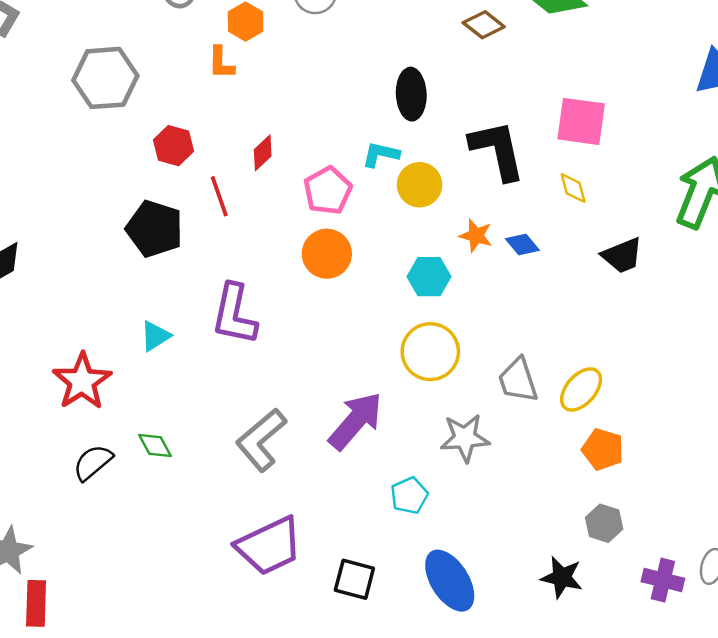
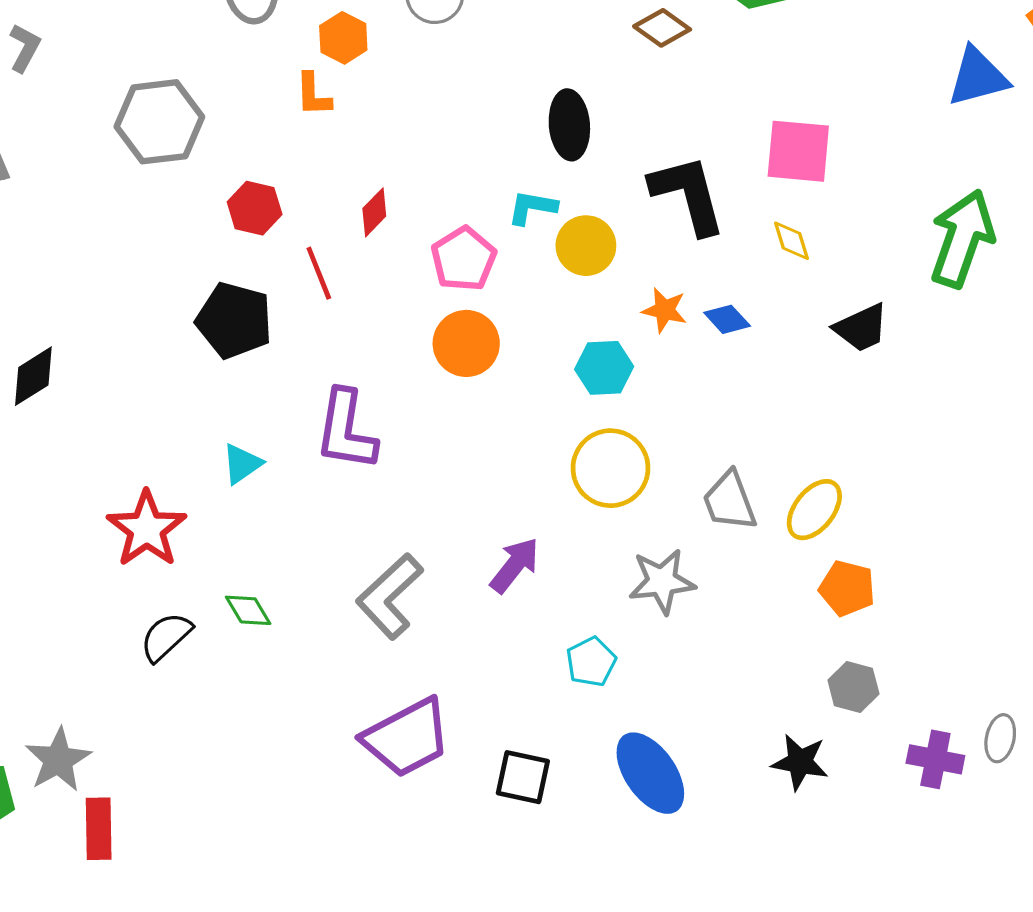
purple arrow: (355, 421) -> (515, 565), size x0.7

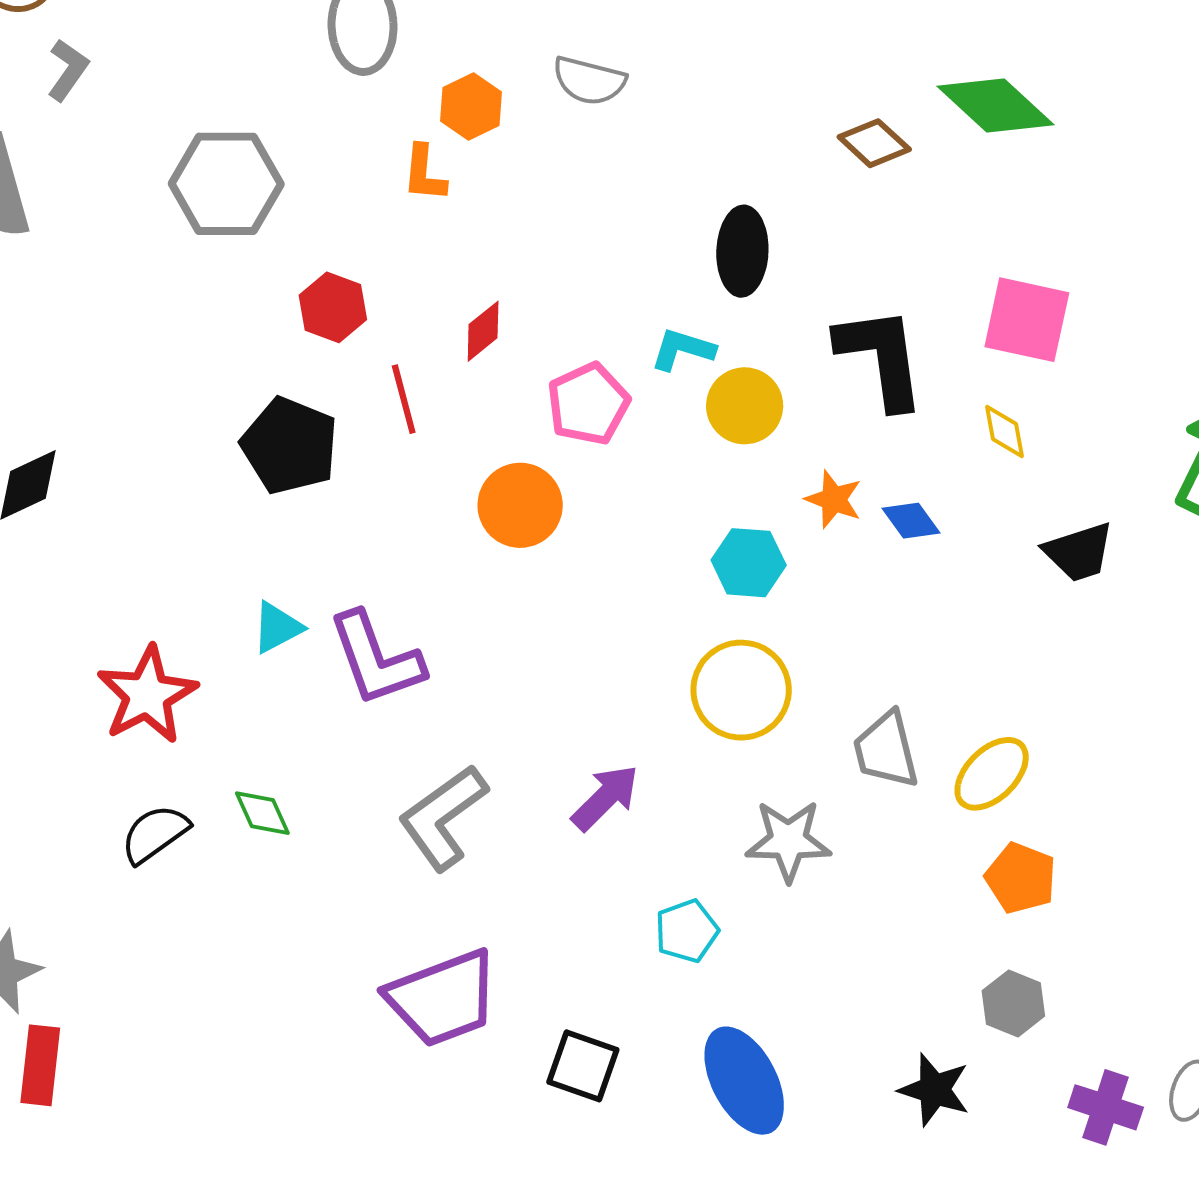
orange circle: (466, 343) -> (520, 505), moved
purple L-shape: (346, 430) -> (376, 659), moved, turned -36

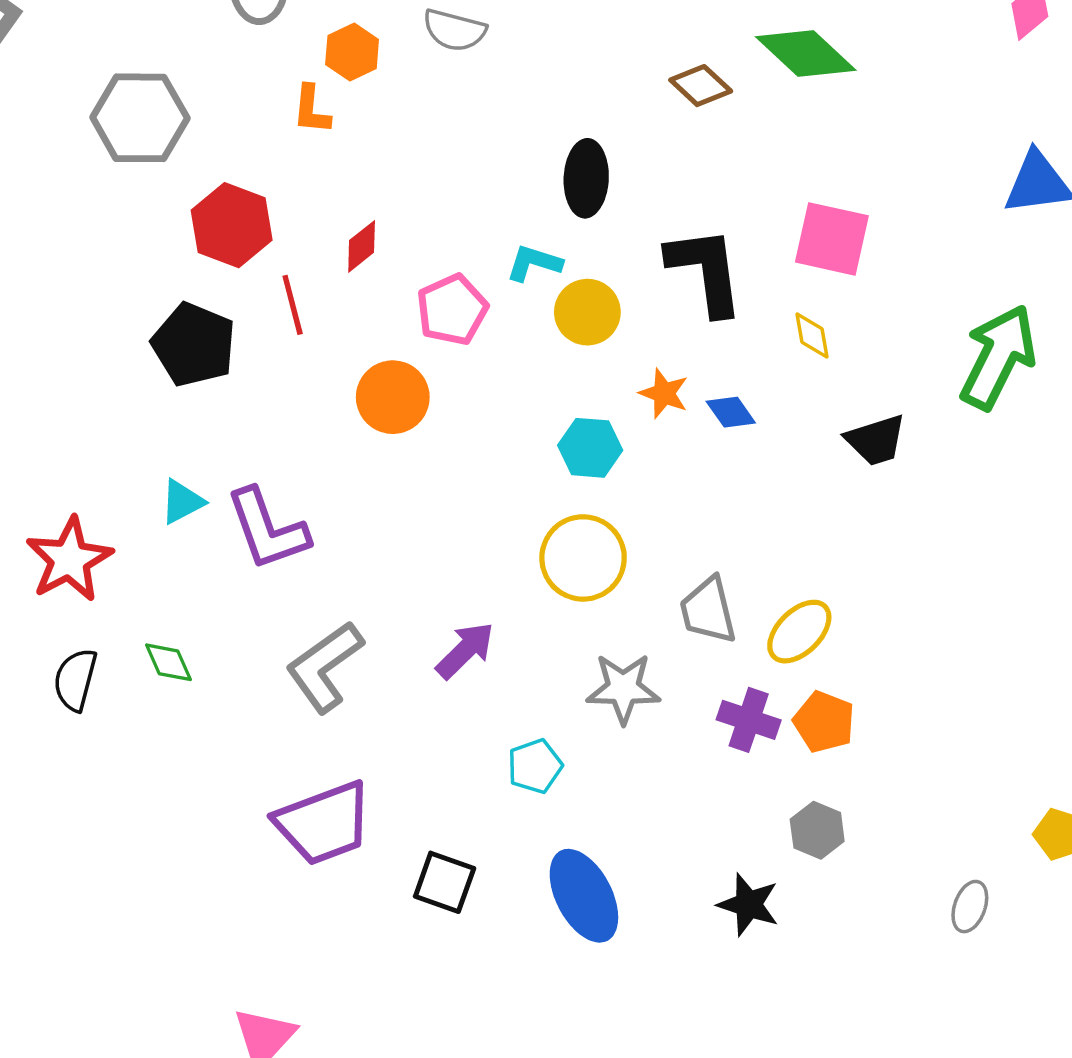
red hexagon: (333, 307) -> (232, 225), size x1.4
black semicircle: (155, 834) -> (75, 680), turned -40
purple cross: (1106, 1107) -> (749, 720), moved

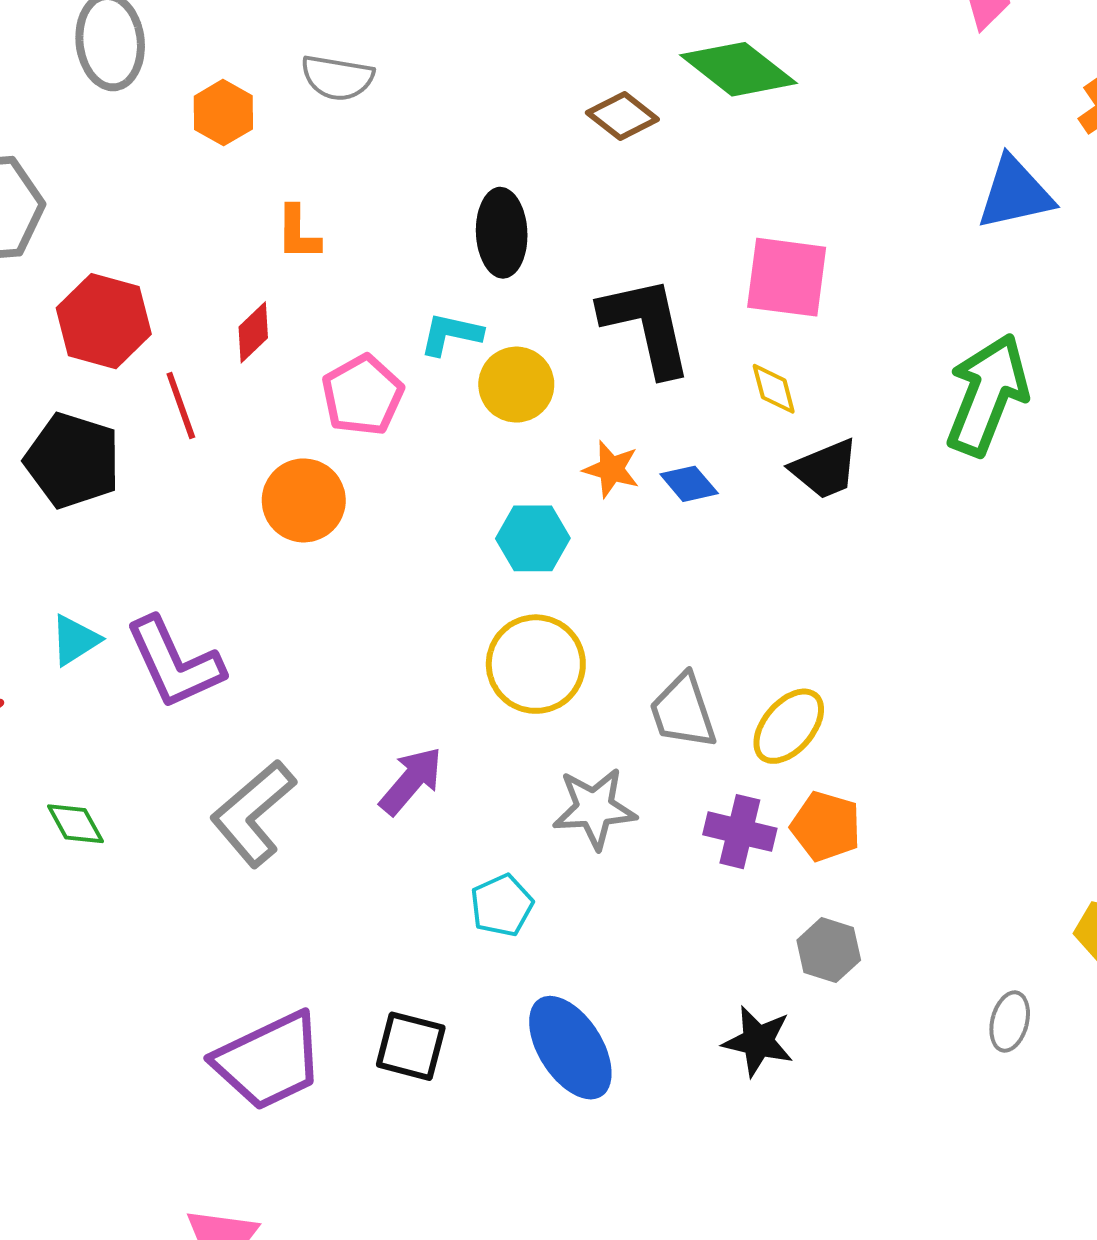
orange L-shape: (311, 110) -> (298, 233), moved
black trapezoid: (876, 440) -> (825, 469), moved
purple trapezoid: (324, 823) -> (269, 1061), moved

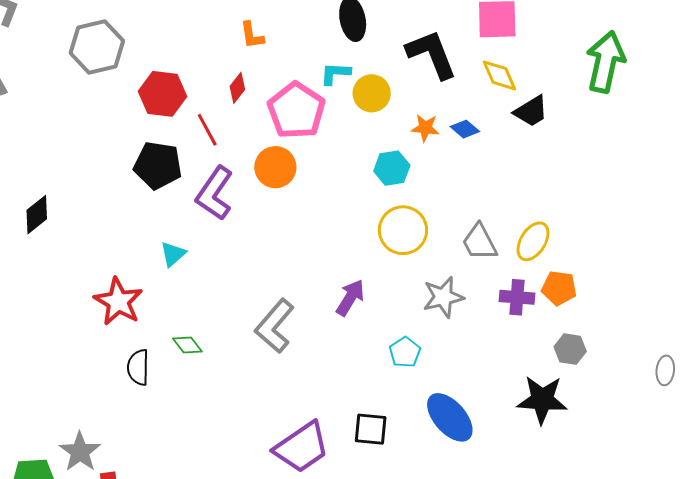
yellow diamond: (774, 389) -> (499, 75), size x1.4
pink pentagon: (363, 395) -> (296, 110), size x1.4
purple L-shape: (175, 663) -> (215, 193), moved, turned 68
black star: (758, 1041) -> (542, 400), size x1.4

